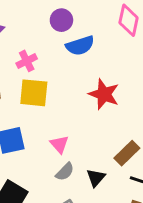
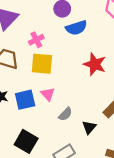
pink triangle: (59, 144) -> (48, 94), moved
gray semicircle: (65, 172) -> (65, 114), moved

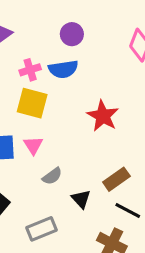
blue semicircle: (76, 28) -> (63, 69), moved
black triangle: (89, 127) -> (81, 199), turned -32

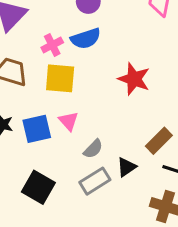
black triangle: (81, 199) -> (126, 167), turned 48
gray rectangle: (41, 229) -> (95, 181), moved

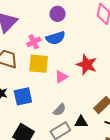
pink triangle: (69, 121) -> (61, 77), moved, turned 40
black triangle: (126, 167) -> (81, 122), turned 32

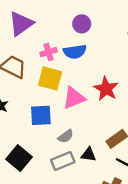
pink triangle: (61, 77) -> (74, 98), size x1.5
blue square: (23, 96) -> (41, 115), moved

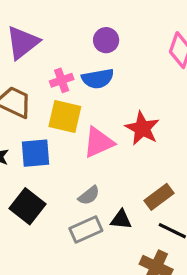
blue square: (41, 115) -> (36, 153), moved
black square: (19, 158) -> (28, 206), moved

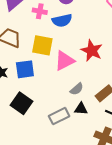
pink cross: (62, 80) -> (40, 11), moved, turned 32
gray semicircle: (89, 195) -> (77, 89), moved

